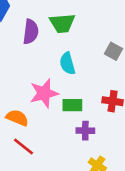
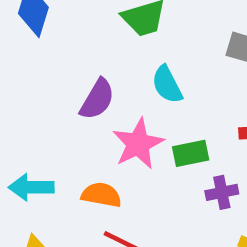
purple semicircle: (31, 32) -> (97, 99), moved, turned 35

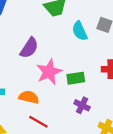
cyan semicircle: (167, 85) -> (80, 31), moved
purple cross: (222, 192) -> (82, 105), moved, turned 35

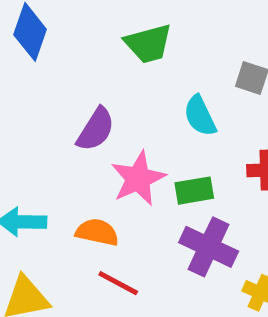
cyan semicircle: (80, 31) -> (200, 116), moved
purple cross: (82, 105) -> (209, 247), size x1.6

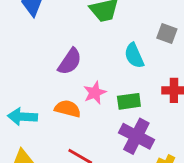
pink star: (138, 179) -> (95, 93), size x0.7
orange semicircle: (97, 232) -> (68, 109), moved

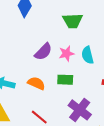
pink star: (95, 93) -> (66, 54), moved
green rectangle: (129, 101) -> (65, 80), moved

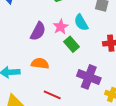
green rectangle: (65, 80) -> (71, 44), moved, turned 63

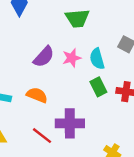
green rectangle: (71, 44) -> (98, 87), moved
purple cross: (89, 77) -> (70, 123), moved, turned -35

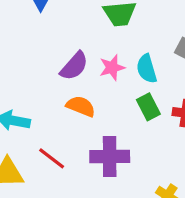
orange semicircle: (37, 95) -> (81, 106), moved
red line: (42, 136) -> (52, 158), moved

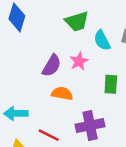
cyan semicircle: (147, 69) -> (102, 40), moved
green rectangle: (148, 107) -> (111, 84), turned 42

